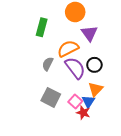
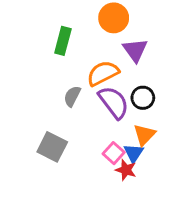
gray square: (51, 97) -> (52, 147), moved

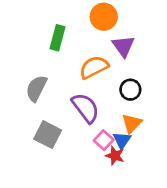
gray semicircle: (72, 96) -> (36, 88), moved, size x1.4
purple semicircle: (114, 102) -> (85, 108), moved

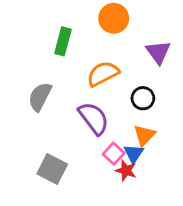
purple triangle: (123, 46) -> (158, 52), moved
gray square: (48, 135) -> (52, 169), moved

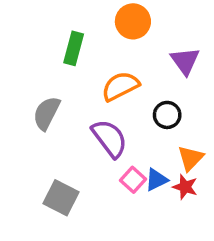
orange triangle: (144, 135) -> (191, 158), moved
blue triangle: (134, 154) -> (156, 180), turned 30
red star: (126, 171) -> (185, 187), moved

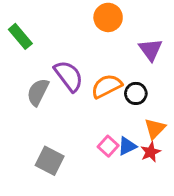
green rectangle: (74, 48) -> (20, 36), moved, turned -55
orange semicircle: (120, 86) -> (107, 86), moved
purple semicircle: (110, 138) -> (69, 76), moved
red star: (185, 187) -> (150, 152), turned 30

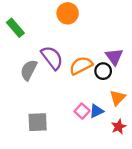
orange circle: (108, 17) -> (68, 13), moved
purple triangle: (150, 50) -> (114, 57), moved
red star: (150, 152) -> (119, 127), moved
gray square: (50, 161) -> (38, 122), turned -30

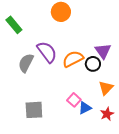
blue triangle: (96, 111) -> (85, 108), moved

